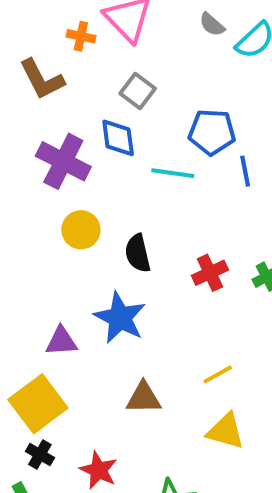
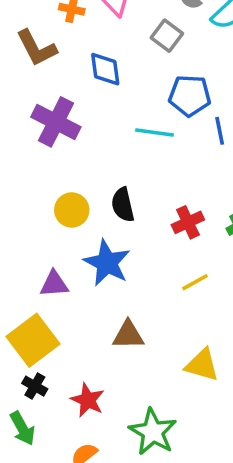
gray square: (138, 91) -> (167, 36), moved
blue diamond: (118, 138) -> (105, 69), moved
yellow circle: (81, 230) -> (72, 210), moved
yellow line: (218, 374) -> (195, 282), moved

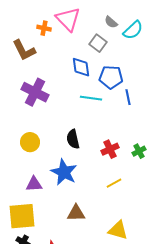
blue diamond: (105, 69) -> (81, 67), moved
yellow circle: (72, 210) -> (30, 142), moved
yellow square: (33, 340) -> (22, 216), turned 32

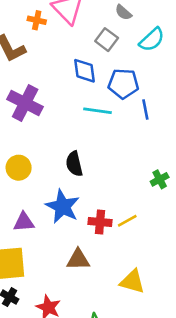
cyan semicircle: (133, 30) -> (152, 40), moved
red cross: (110, 149) -> (100, 222), moved, turned 30

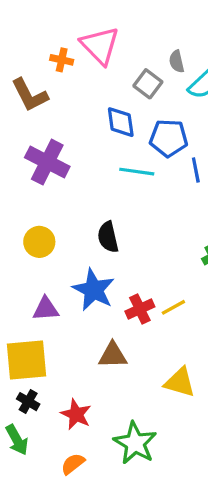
gray semicircle: (123, 12) -> (177, 61), moved, turned 36
red cross: (100, 222) -> (140, 309), turned -30

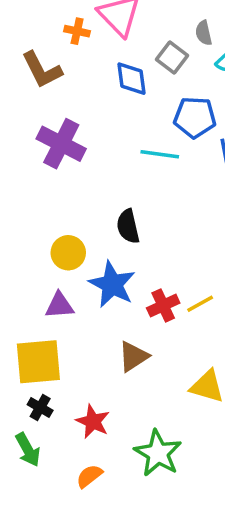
blue diamond: (121, 122) -> (132, 79), moved
yellow circle: (39, 242) -> (68, 253), moved
brown triangle: (113, 355) -> (133, 356), turned -32

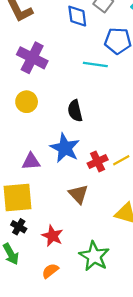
yellow circle: (68, 253) -> (27, 102), moved
brown triangle: (133, 356) -> (78, 194), turned -40

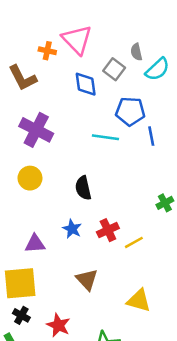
blue star: (65, 148) -> (72, 229), size x0.6
red cross: (98, 161) -> (108, 230), moved

